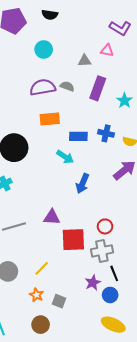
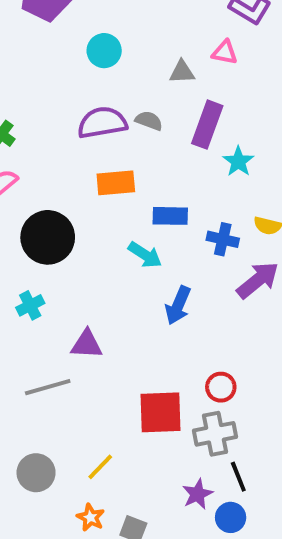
cyan star: (124, 101) -> (238, 161), moved
blue cross: (106, 133) -> (223, 239), moved
purple triangle: (52, 217) -> (87, 344), moved

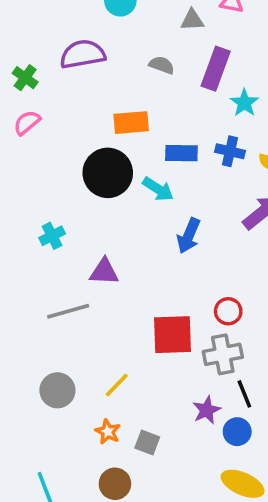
purple semicircle: (102, 123) -> (83, 54), moved
black circle: (48, 237) -> (108, 173), moved
blue cross: (223, 239) -> (230, 151), moved

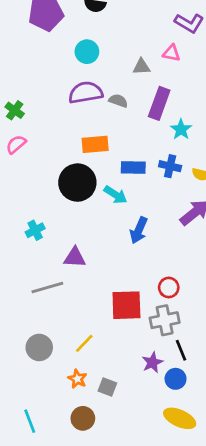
purple semicircle: (83, 54) -> (86, 93), moved

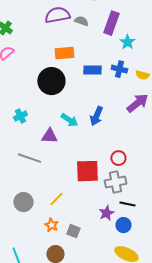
cyan arrow: (116, 195) -> (69, 120), moved
gray line: (47, 287) -> (29, 158), turned 35
black line: (181, 350) -> (127, 204), turned -56

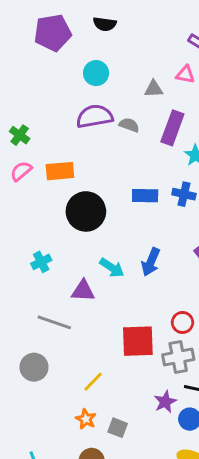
orange rectangle: (64, 53) -> (60, 171), moved
gray circle: (23, 202) -> (34, 367), moved

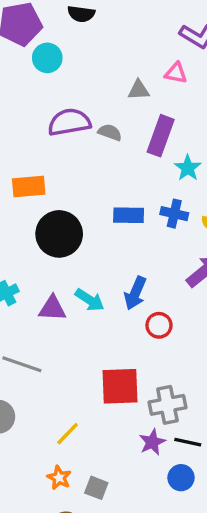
cyan circle: (96, 73) -> (47, 58), moved
purple triangle: (83, 291) -> (52, 308), moved
red circle: (182, 322) -> (159, 325), moved
purple star: (165, 402) -> (152, 442), moved

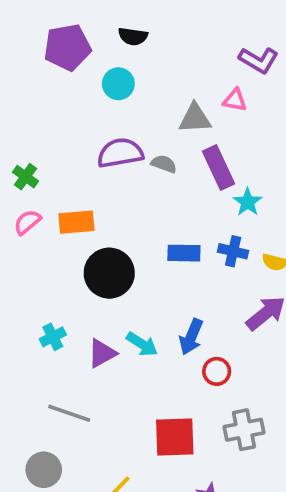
cyan circle: (47, 58) -> (118, 84), moved
gray triangle: (139, 90) -> (195, 118), size x1.4
purple rectangle: (161, 136) -> (218, 168), turned -45
purple triangle: (52, 308) -> (102, 353), turned -32
gray cross: (167, 405) -> (244, 430), moved

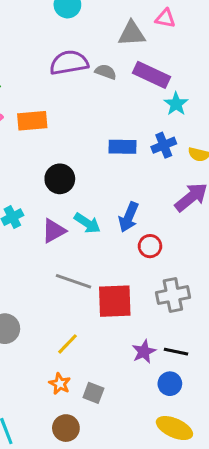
purple rectangle: (218, 168) -> (152, 75), turned -40
blue cross: (233, 251) -> (164, 145), turned -35
black circle: (109, 273) -> (60, 179), moved, size x0.7
gray line: (69, 413) -> (74, 281), moved

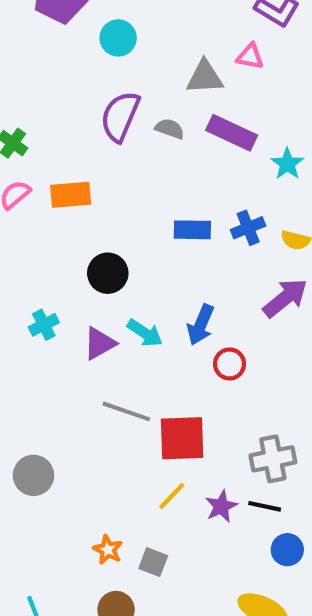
purple semicircle: (69, 63) -> (120, 116), turned -57
cyan star: (176, 104) -> (287, 164), moved
gray cross: (173, 295) -> (273, 459), moved
yellow line: (67, 344) -> (172, 496), moved
blue circle: (170, 384) -> (287, 550), moved

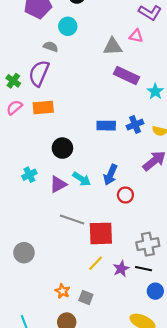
purple semicircle: (120, 116) -> (39, 73), moved
gray semicircle: (170, 129) -> (51, 47), moved

